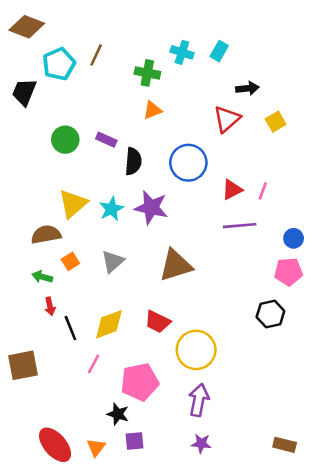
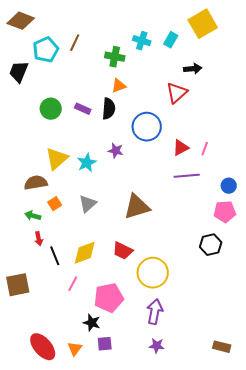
yellow square: (276, 122) -> (203, 24), moved, size x1.8
black semicircle: (133, 161) -> (109, 109), moved
purple star: (151, 208) -> (116, 151), moved, size x0.6

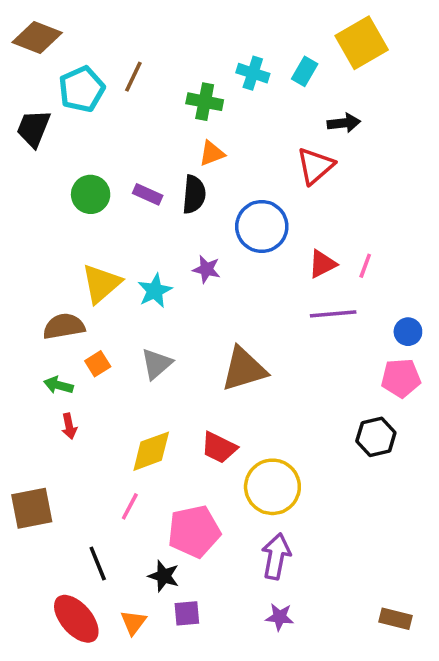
black line: (55, 256) -> (98, 563), moved

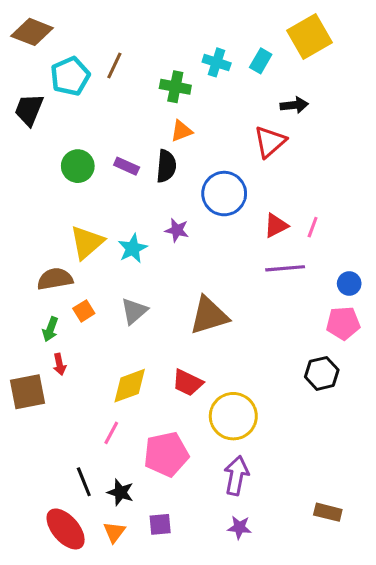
green arrow: (58, 385) -> (50, 329), turned -85
brown square: (32, 508) -> (27, 392), moved
black star: (164, 576) -> (120, 492), moved
brown rectangle: (396, 619) -> (328, 512), moved

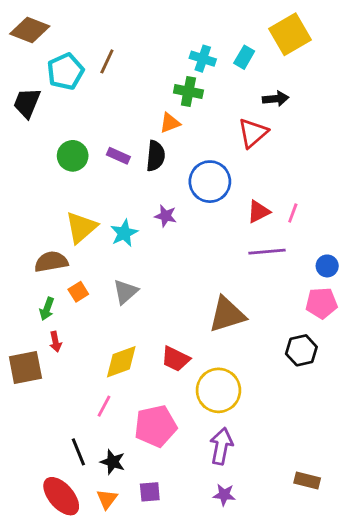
green cross: (175, 87) -> (188, 91), moved
brown triangle: (209, 316) -> (227, 315), moved

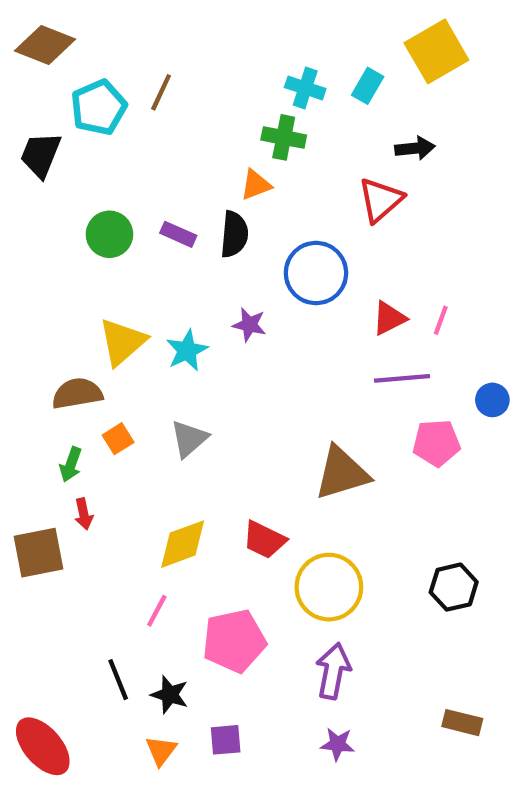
pink pentagon: (321, 303) -> (436, 443), moved
black hexagon: (301, 350) -> (454, 587), moved
red ellipse: (61, 496) -> (43, 746), moved

